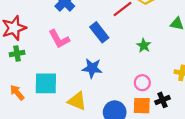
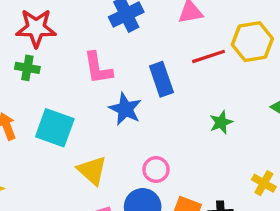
blue star: (92, 68) -> (125, 109), moved
pink circle: (142, 83) -> (156, 170), moved

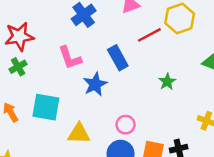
green cross: (27, 68) -> (18, 67), turned -30
blue star: (125, 109) -> (95, 84), turned 30
yellow triangle: (92, 170) -> (79, 134), turned -30

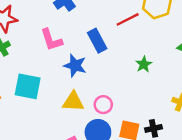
blue star: (95, 84) -> (75, 66), turned -30
yellow triangle: (79, 134) -> (73, 102), moved

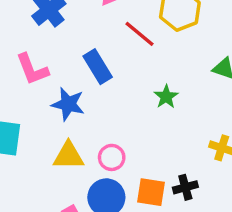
red line: (128, 19) -> (139, 34), turned 70

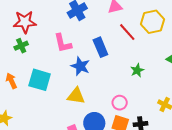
pink circle: (112, 157) -> (120, 103), moved

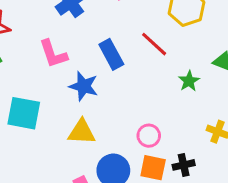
red line: (127, 32) -> (154, 44), moved
green star: (137, 70) -> (189, 81), moved

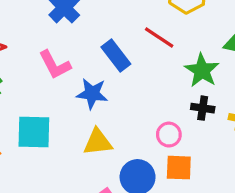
green star: (189, 81) -> (202, 70), size x1.5
black cross: (184, 165) -> (203, 108), moved, turned 30

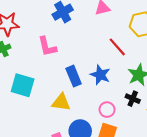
blue rectangle: (116, 56) -> (74, 76), moved
blue star: (92, 94) -> (100, 75), moved

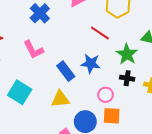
cyan square: (23, 85) -> (20, 92), turned 30

